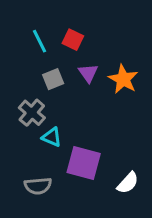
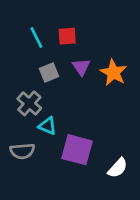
red square: (73, 40) -> (67, 36), turned -30
gray semicircle: (38, 186) -> (22, 151), moved

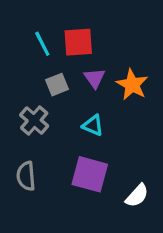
red square: (67, 36) -> (78, 42), size x1.4
cyan triangle: (48, 126) -> (93, 125), moved
gray semicircle: (22, 151) -> (26, 176), turned 90

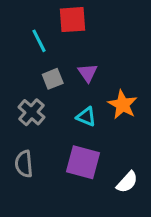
red square: (78, 42) -> (72, 20), moved
orange star: (132, 85) -> (123, 105), moved

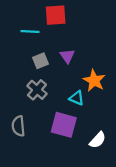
cyan line: (39, 41) -> (30, 32), turned -60
gray cross: (31, 112) -> (37, 90), moved
cyan triangle: (86, 117) -> (77, 98), moved

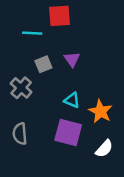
orange star: (94, 81) -> (100, 111), moved
gray cross: (37, 90) -> (21, 88), moved
cyan triangle: (77, 98) -> (72, 100), moved

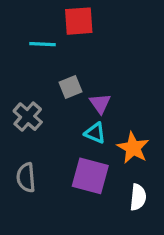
purple triangle: (72, 59) -> (100, 103), moved
gray square: (43, 64) -> (70, 87), moved
white semicircle: (104, 149) -> (138, 197), turned -36

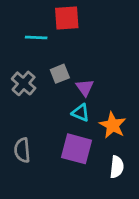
gray cross: (28, 117) -> (24, 83), moved

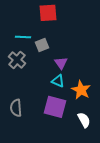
cyan line: (36, 37) -> (23, 37), moved
gray square: (60, 74) -> (42, 45), moved
white semicircle: (117, 167) -> (84, 120), turned -35

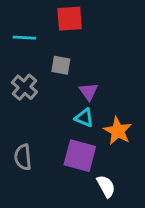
cyan line: (23, 37) -> (24, 38), moved
gray square: (42, 45) -> (61, 65), turned 32
white semicircle: (84, 120) -> (106, 186), moved

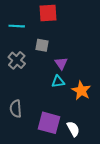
cyan triangle: (84, 118) -> (58, 82), turned -32
purple square: (80, 156) -> (49, 123), moved

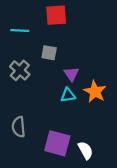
orange star: (81, 91) -> (95, 92), moved

